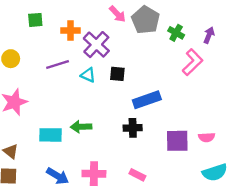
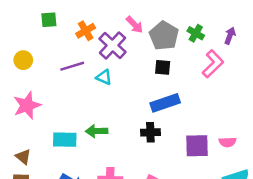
pink arrow: (117, 14) -> (135, 25), moved
gray pentagon: (146, 20) -> (164, 36), moved
orange cross: (70, 31) -> (86, 31), turned -30
black square: (117, 74) -> (163, 67), moved

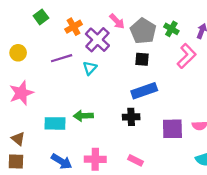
green square: (49, 20) -> (41, 17), turned -32
cyan triangle: (104, 77) -> (90, 68), turned 48

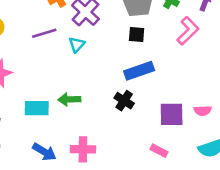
black cross: (131, 117) -> (124, 101), turned 35
pink rectangle: (135, 160) -> (159, 151), moved

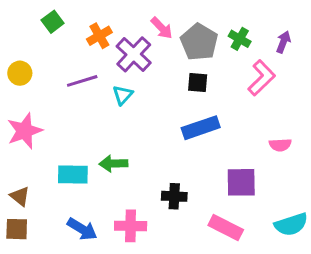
black cross: (124, 101) -> (174, 196), moved, turned -30
pink semicircle: (203, 111) -> (280, 145), moved
pink rectangle: (159, 151) -> (226, 228), size x1.5

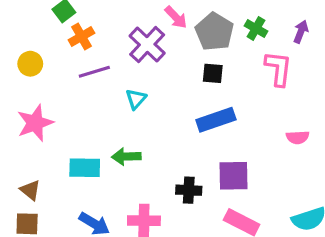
orange cross: (99, 36) -> (81, 37), moved
pink L-shape: (262, 78) -> (278, 69), turned -39
cyan triangle: (123, 95) -> (136, 99), moved
purple square: (241, 182) -> (234, 176), moved

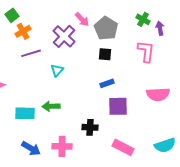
green cross: (256, 29) -> (143, 19), moved
purple arrow: (301, 32) -> (160, 28), turned -32
blue rectangle: (216, 120) -> (107, 83), size x0.6
pink semicircle: (298, 137) -> (158, 94), size x1.6
purple square: (234, 176) -> (118, 106), moved

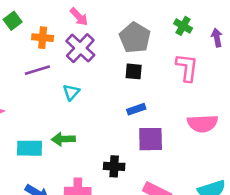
pink arrow: (82, 19) -> (79, 17), moved
purple arrow: (160, 28) -> (217, 38), moved
orange cross: (23, 31) -> (43, 38), moved, turned 35

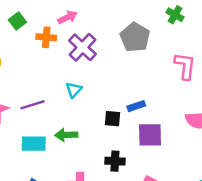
pink arrow: (79, 17) -> (67, 17), moved, turned -72
green cross: (183, 26) -> (175, 15), moved
purple line: (37, 70) -> (32, 105), moved
black square: (134, 71) -> (112, 119), moved

